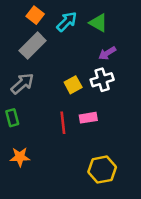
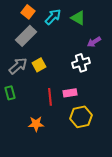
purple arrow: (107, 53) -> (94, 42), moved
yellow square: (73, 85) -> (39, 65), moved
orange star: (20, 157) -> (36, 124), moved
yellow hexagon: (102, 170) -> (81, 117), moved

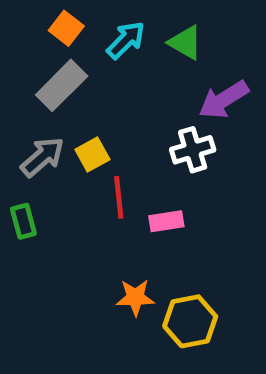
purple arrow: (94, 42) -> (224, 100), size x1.5
red line: (50, 97) -> (119, 197), moved
yellow hexagon: (81, 117) -> (190, 321), moved
orange star: (36, 124) -> (135, 297), moved

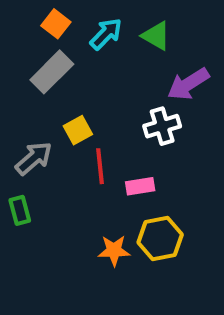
gray arrow: (42, 157) -> (34, 158), moved
green rectangle: (23, 221) -> (20, 210), moved
yellow hexagon: (190, 321) -> (160, 238), moved

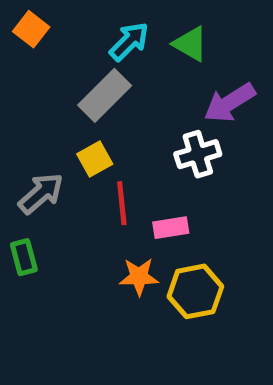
orange square: (56, 24) -> (31, 29), moved
gray rectangle: (52, 72) -> (105, 95), moved
orange star: (114, 251) -> (139, 277), moved

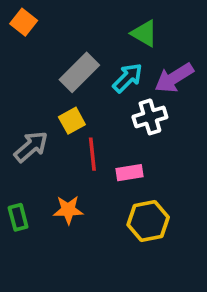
cyan arrow: (129, 41) -> (128, 78), moved
green rectangle: (24, 257) -> (18, 217), moved
orange star: (139, 277) -> (68, 210), moved

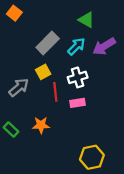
white cross: (150, 117) -> (78, 77), moved
green rectangle: (18, 217) -> (11, 130), turned -32
yellow hexagon: (148, 221) -> (92, 157), moved

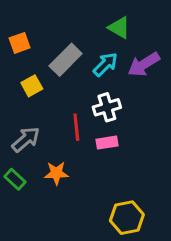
orange square: (14, 13) -> (20, 43), moved, turned 32
yellow square: (43, 72) -> (32, 86), moved
gray arrow: (19, 87) -> (26, 139), moved

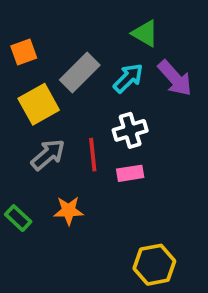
purple arrow: (144, 64) -> (175, 78), turned -100
yellow square: (32, 86) -> (39, 104), size x1.5
gray arrow: (26, 139) -> (48, 155), moved

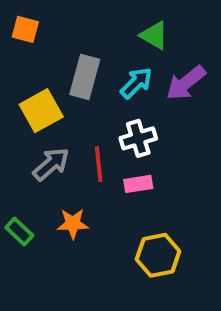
orange square: (24, 52) -> (25, 29), moved, turned 35
gray rectangle: (80, 73) -> (85, 77), turned -30
purple arrow: (175, 78) -> (186, 83), turned 93
yellow hexagon: (154, 265) -> (158, 255), moved

